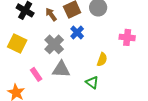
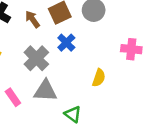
green triangle: (92, 82) -> (73, 114), moved

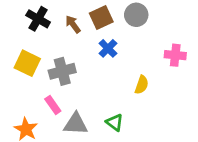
gray cross: (36, 58) -> (62, 71), moved, turned 30
gray triangle: (45, 91) -> (76, 124), moved

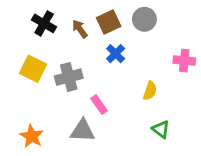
pink rectangle: (53, 105) -> (99, 105), moved
green triangle: (115, 122) -> (161, 129), moved

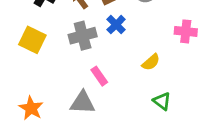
gray cross: (69, 77) -> (83, 36), moved
yellow semicircle: (150, 91) -> (151, 62), turned 30

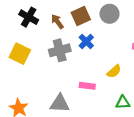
pink rectangle: (99, 76) -> (87, 86), moved, turned -48
green triangle: (162, 101) -> (123, 102), turned -40

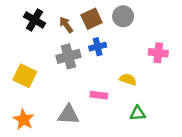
blue cross: (86, 41) -> (98, 47), turned 32
yellow square: (20, 54) -> (25, 76), moved
yellow semicircle: (114, 71) -> (128, 79), turned -120

